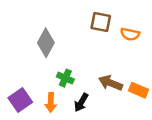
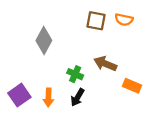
orange semicircle: (130, 34) -> (124, 20), moved
green cross: (65, 78) -> (75, 74), moved
brown arrow: (110, 83) -> (105, 64), moved

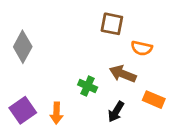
orange semicircle: (124, 20) -> (142, 48), moved
gray diamond: (44, 41) -> (23, 47), moved
black arrow: (77, 97) -> (116, 112), moved

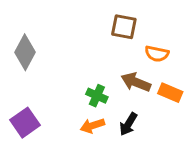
orange rectangle: (154, 100) -> (170, 93), moved
orange arrow: (56, 113) -> (92, 126), moved, turned 70

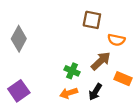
brown arrow: (136, 82) -> (101, 61), turned 115
orange rectangle: (170, 93) -> (123, 79), moved

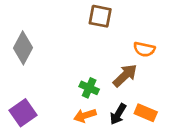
brown square: (92, 20) -> (100, 16), moved
orange rectangle: (123, 79) -> (146, 113), moved

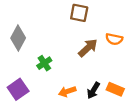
brown arrow: (125, 75) -> (88, 48), moved
green cross: (89, 88) -> (44, 63), moved, turned 32

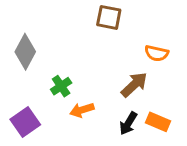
brown arrow: (88, 48) -> (134, 85), moved
orange arrow: (67, 91) -> (82, 110), moved

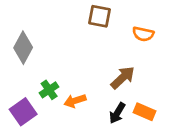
orange semicircle: (157, 53) -> (143, 34), moved
green cross: (61, 86) -> (49, 90), moved

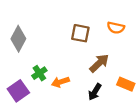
brown square: (100, 16) -> (80, 33), moved
orange rectangle: (145, 112) -> (126, 84), moved

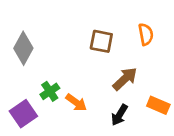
orange semicircle: (116, 28) -> (146, 34), turned -112
orange arrow: (60, 82) -> (76, 102), turned -126

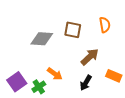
gray diamond: (23, 48) -> (42, 39), moved, turned 65
green cross: (50, 91) -> (39, 87), moved

